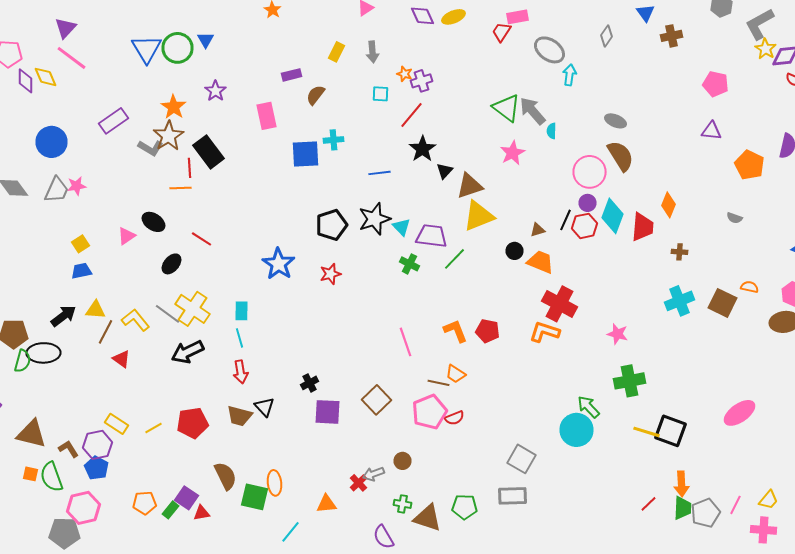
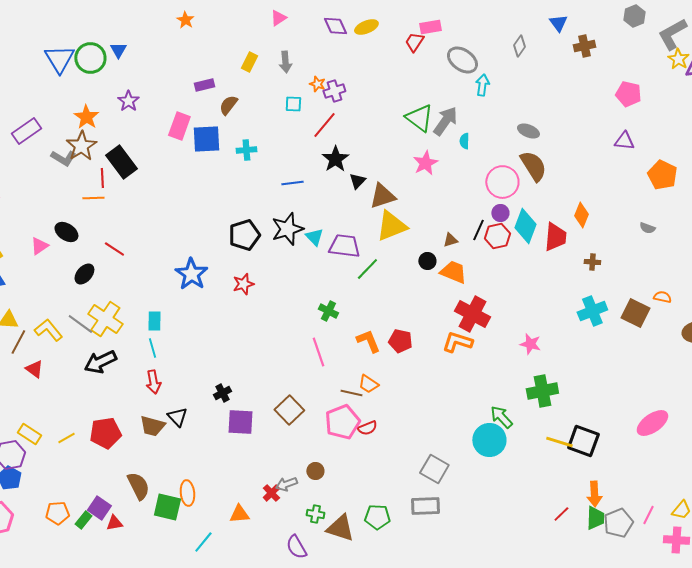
gray arrow: (532, 111) -> (445, 121), turned 76
pink rectangle: (266, 116) -> (179, 126), turned 32
blue square: (306, 154) -> (206, 139), moved
green cross: (410, 264) -> (328, 311), moved

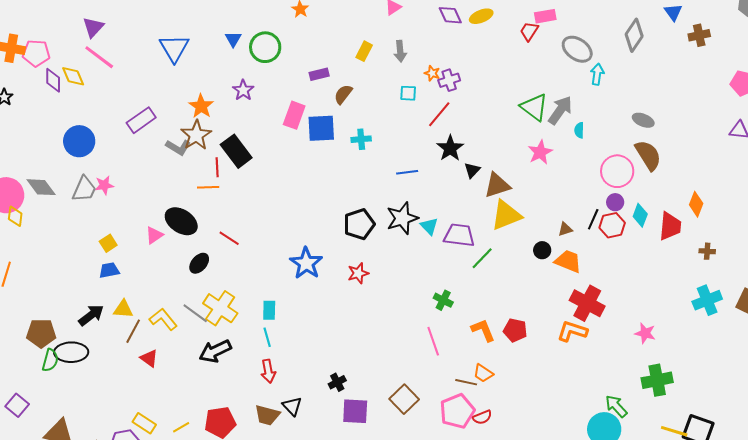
gray diamond: (519, 46) -> (634, 35), size x1.5
green circle: (90, 58) -> (265, 47), moved
cyan diamond: (525, 226) -> (640, 215), size x0.7
black ellipse: (66, 232) -> (181, 221), size x1.4

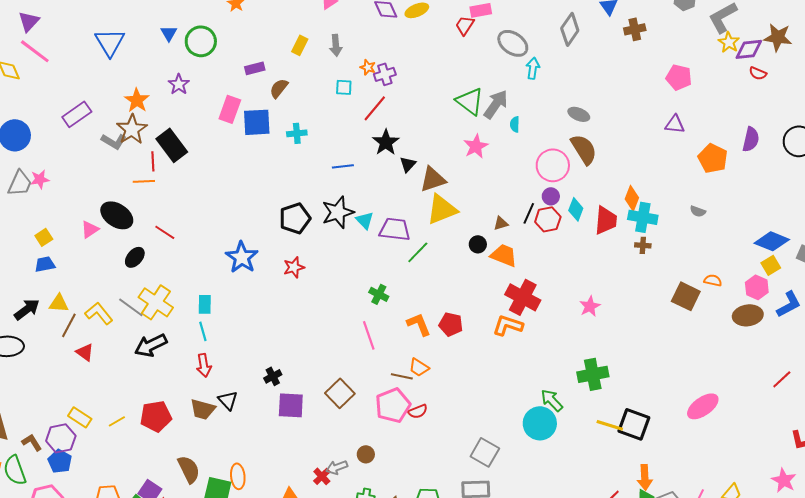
cyan cross: (707, 300) -> (643, 217), moved, turned 32
pink star: (645, 333) -> (590, 306), moved, turned 30

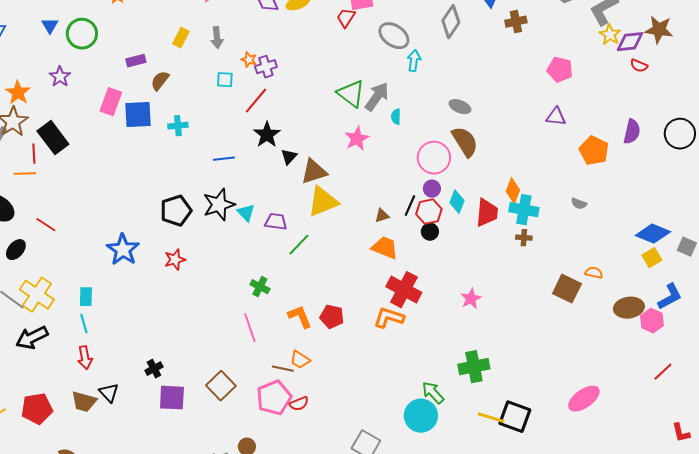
purple trapezoid: (395, 229) -> (276, 222), size x0.7
black circle: (478, 244) -> (430, 232), moved
pink hexagon: (757, 287) -> (652, 321), moved

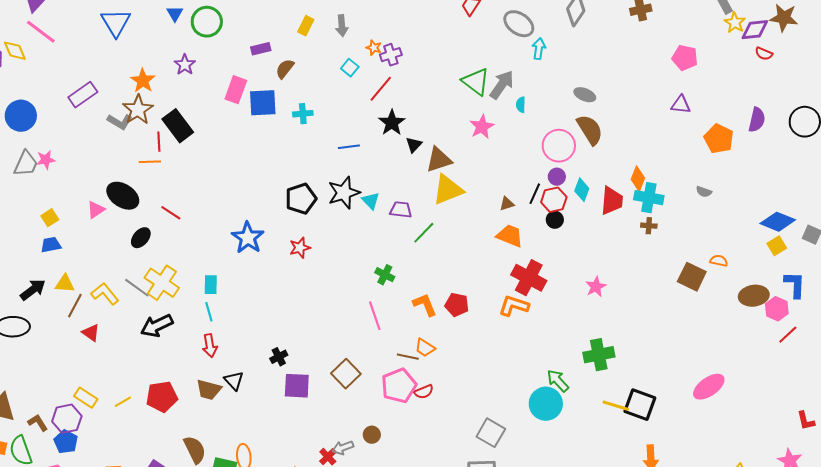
cyan square: (225, 80) -> (350, 68), turned 36
blue L-shape: (670, 297) -> (795, 285), turned -60
red line: (663, 372) -> (788, 335), moved

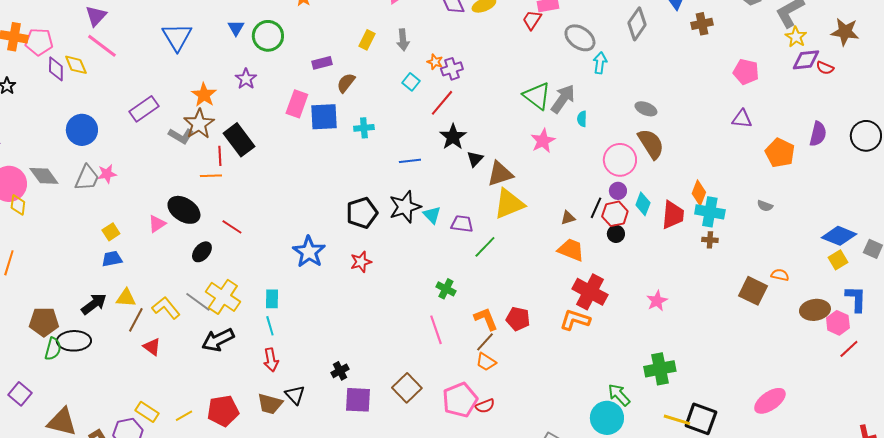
purple diamond: (755, 30) -> (806, 60), moved
brown line: (408, 357) -> (485, 342), moved, turned -60

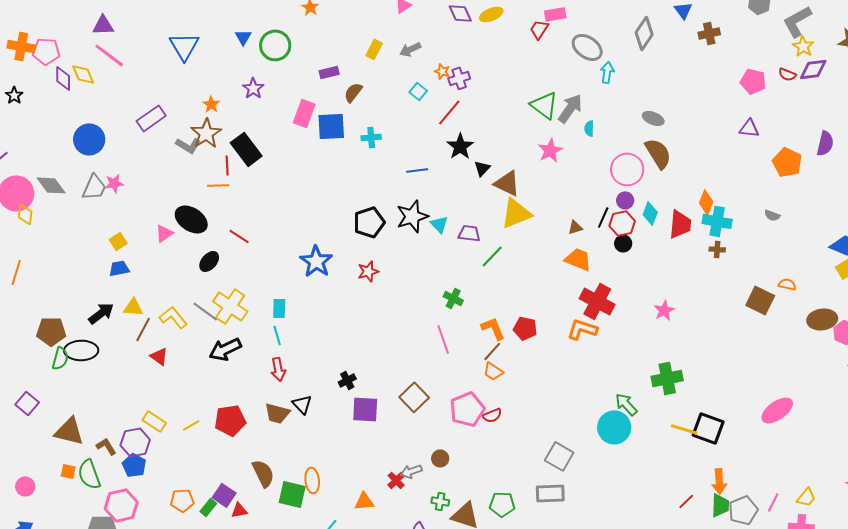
purple triangle: (96, 16) -> (103, 25), turned 45
gray arrow: (403, 40) -> (410, 49), turned 70
red semicircle: (825, 68) -> (787, 74), moved
orange star: (204, 95) -> (211, 104), size x0.7
brown triangle: (500, 174) -> (507, 183), turned 44

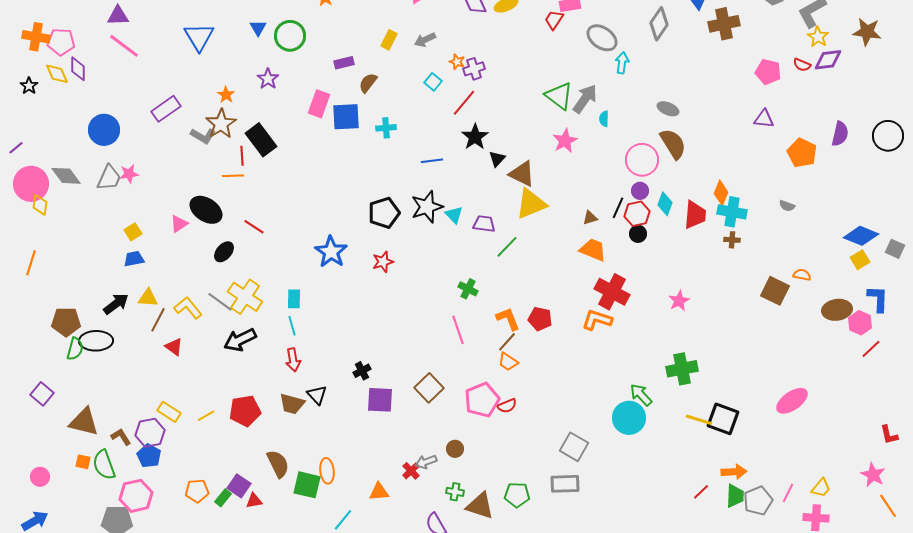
brown cross: (709, 33) -> (724, 24), size x1.4
yellow diamond: (83, 74) -> (57, 74), moved
orange arrow: (719, 481) -> (734, 472), turned -90

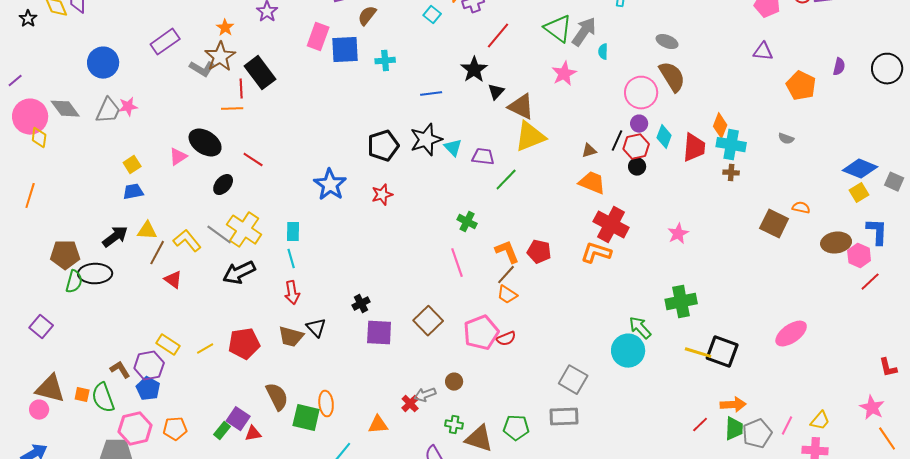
red line: (464, 103) -> (498, 36), moved
purple semicircle: (840, 134) -> (839, 67), size x0.7
brown triangle: (84, 422) -> (50, 389), moved
orange pentagon: (197, 491) -> (175, 429), moved

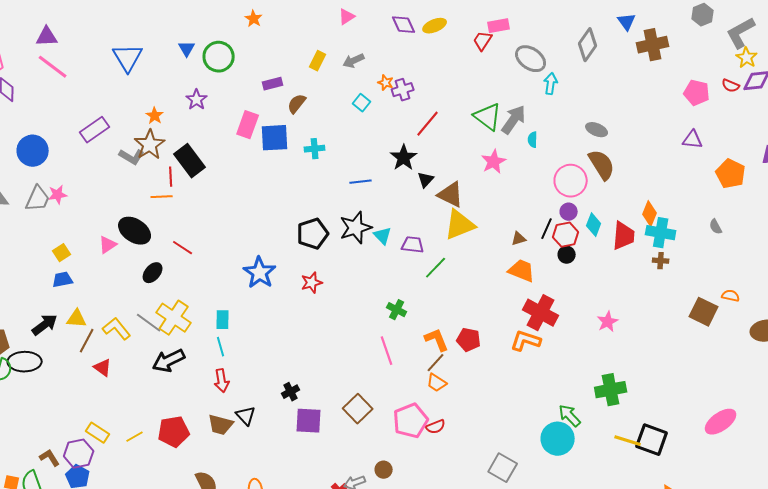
gray semicircle: (786, 139) -> (716, 227), turned 42

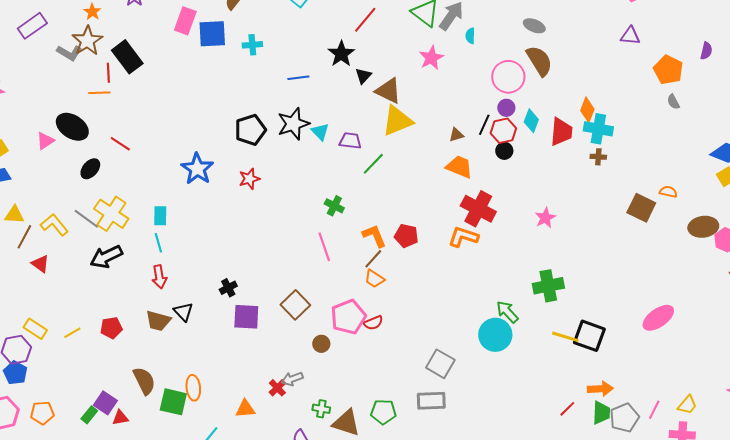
gray semicircle: (716, 227) -> (673, 102), moved
red pentagon: (174, 432) -> (111, 328), size x0.7
brown circle: (384, 470) -> (321, 344), moved

